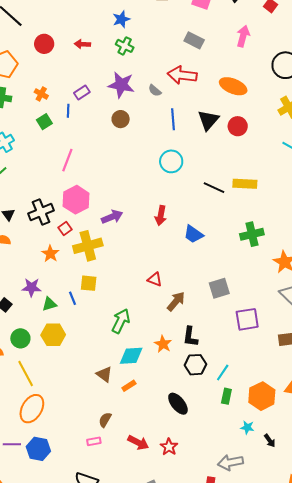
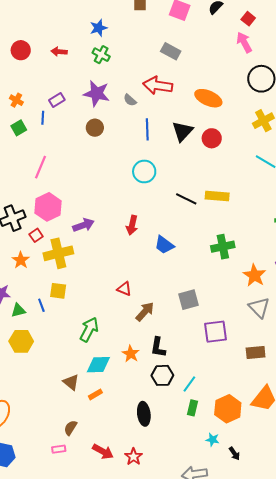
pink arrow: (243, 36) -> (244, 42), moved, turned -45
black ellipse: (178, 404) -> (144, 414), turned 30

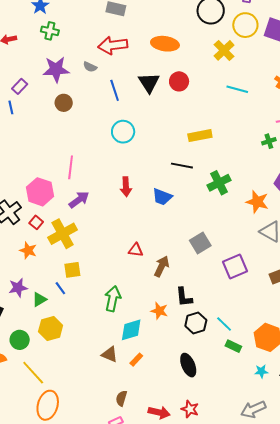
pink line: (41, 167) -> (71, 167), moved
black line: (186, 199) -> (182, 166), moved
cyan line: (189, 384) -> (224, 324), turned -66
green rectangle: (192, 408) -> (233, 346), turned -63

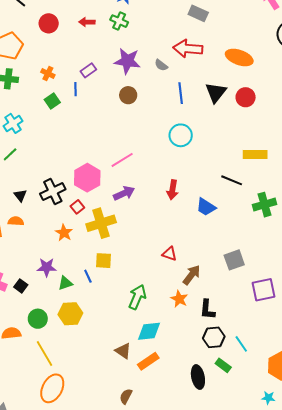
green cross: (50, 31) -> (119, 21), moved
pink line: (71, 167) -> (122, 160), turned 40
orange star: (159, 311) -> (179, 299), moved
green rectangle: (233, 346) -> (223, 365), moved
orange rectangle: (136, 360) -> (148, 361), size x1.5

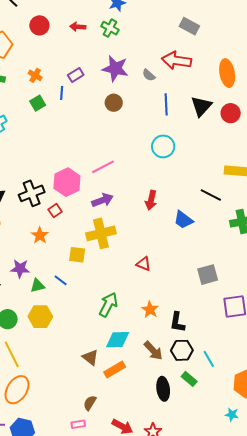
orange ellipse: (239, 57) -> (227, 73), turned 56
yellow cross: (101, 223) -> (101, 233), moved
yellow square: (104, 261) -> (77, 255), moved
brown arrow: (192, 275) -> (153, 351), moved, turned 95
blue line: (88, 276) -> (61, 280), turned -32

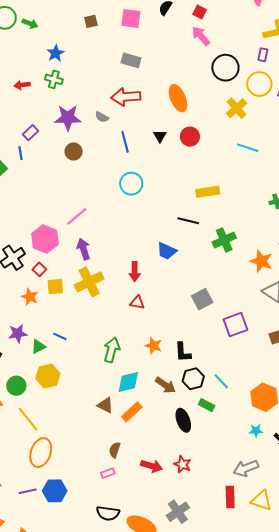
black triangle: (201, 106) -> (160, 136), size x0.6
purple arrow: (102, 200) -> (83, 249), turned -75
red arrow: (151, 200) -> (135, 272), moved
yellow square: (77, 255) -> (55, 287), moved

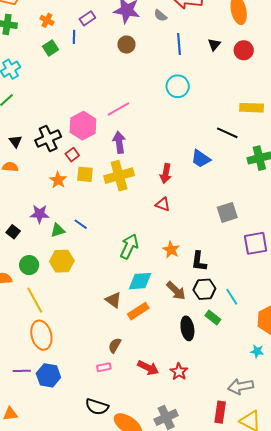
orange ellipse: (41, 453) -> (41, 335), turned -44

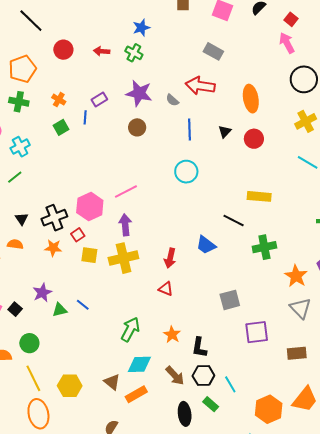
orange star: (58, 180) -> (53, 248), moved, turned -30
purple star: (40, 214) -> (42, 293), turned -30
yellow hexagon: (62, 261) -> (70, 386), moved

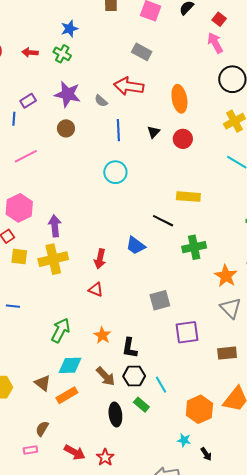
pink line: (126, 191) -> (26, 156), moved
blue line: (83, 305) -> (13, 306), turned -32

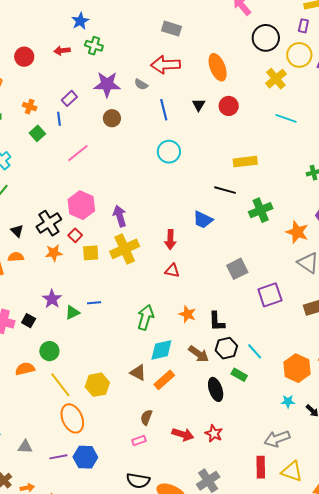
blue star: (69, 29) -> (80, 21), moved

